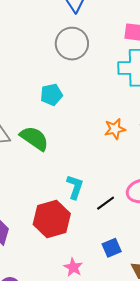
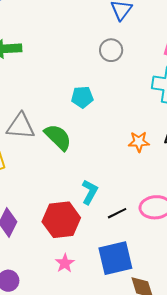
gray circle: (72, 44) -> (111, 50), size x0.7
blue square: (112, 248) -> (115, 258), size x1.8
pink star: (73, 267) -> (65, 263), moved

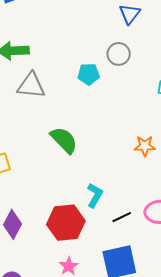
cyan pentagon: (82, 97) -> (89, 74), moved
gray triangle: (21, 126) -> (31, 86), moved

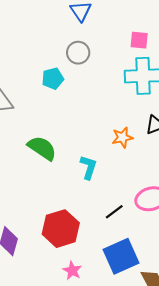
cyan L-shape: (95, 195) -> (88, 167), moved

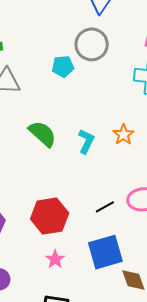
gray circle: (78, 53) -> (92, 44), size x1.4
orange star: (122, 137) -> (123, 135), turned -30
cyan L-shape: (88, 167) -> (86, 141), moved

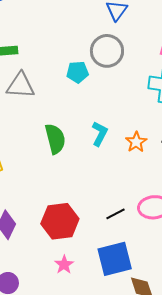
green semicircle: (42, 134) -> (55, 139), turned 32
cyan L-shape: (86, 141) -> (100, 134), moved

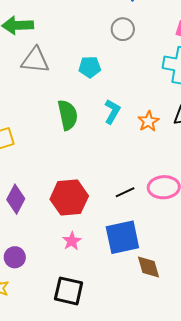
gray circle: (107, 51) -> (123, 29), size x0.7
cyan pentagon: (78, 72) -> (90, 67), moved

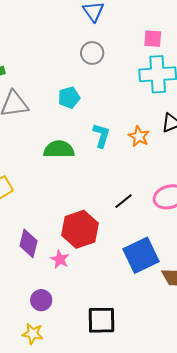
green semicircle: (68, 115) -> (59, 149), turned -64
black line: (125, 192) -> (124, 201), moved
pink star: (72, 241) -> (60, 259), moved

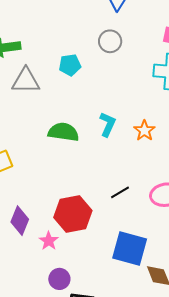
cyan pentagon: (69, 98) -> (70, 65), moved
blue square: (141, 255) -> (130, 248), turned 33
purple circle: (41, 300) -> (59, 279), moved

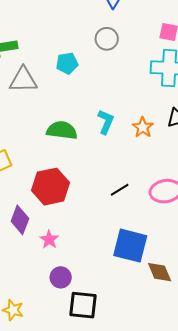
red hexagon: (73, 214) -> (51, 187), moved

